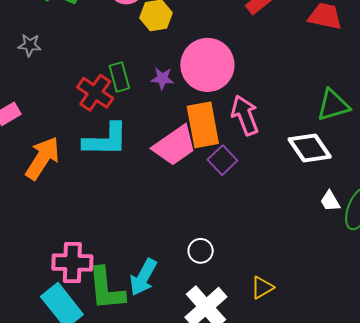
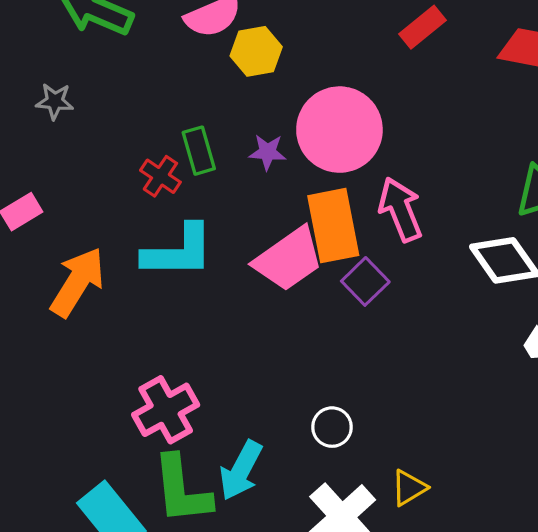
red cross: (95, 93) -> (160, 176), size x0.7
pink cross: (72, 263) -> (166, 410), moved, turned -30
yellow triangle: (262, 288) -> (409, 488), moved

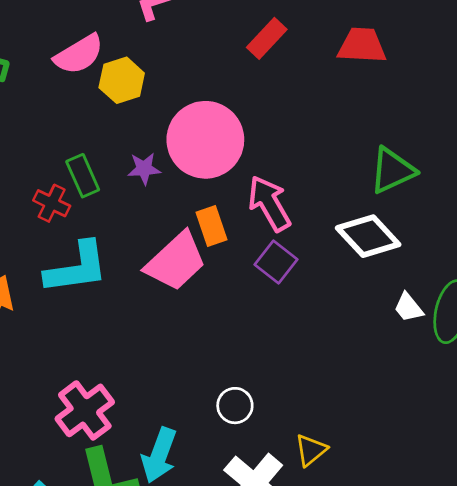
orange rectangle: (333, 226) -> (212, 226), size x0.6
purple square: (365, 281) -> (276, 262), moved

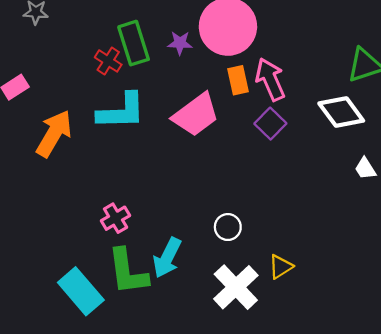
green rectangle: (83, 176) -> (134, 43), size x1.4
orange rectangle: (212, 226) -> (238, 80), moved
pink cross: (85, 410) -> (116, 218), size x0.7

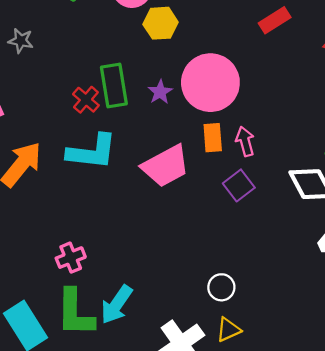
purple star: (180, 43) -> (160, 92), turned 30
pink arrow: (270, 79) -> (245, 141), size x0.7
white circle: (228, 227) -> (221, 287), moved

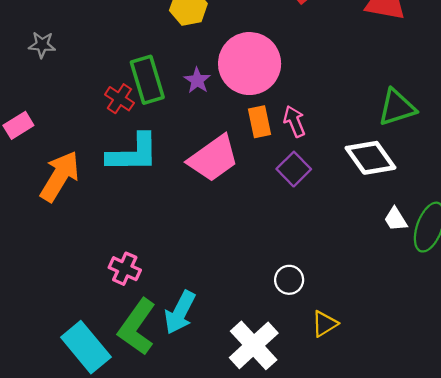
pink cross: (71, 258) -> (125, 269), turned -36
green L-shape: (75, 313) -> (137, 327), turned 42
yellow triangle: (228, 330) -> (325, 324), moved

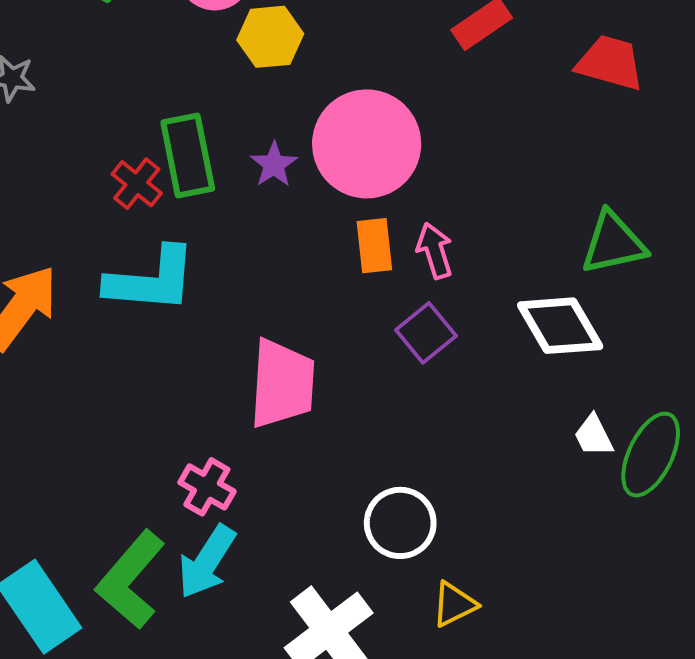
pink trapezoid: (213, 158) -> (282, 384), moved, turned -56
pink cross: (125, 269) -> (207, 487), moved
white circle: (289, 280) -> (400, 523), size x1.4

